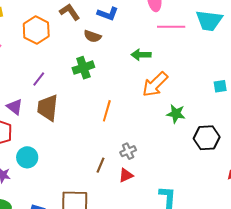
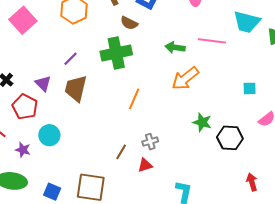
pink line: (171, 27) -> (212, 41), moved
green cross: (83, 68) -> (116, 53), size x1.4
green star: (176, 114) -> (202, 122), moved

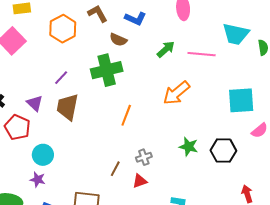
green arrow: (175, 47) -> (166, 49), moved, turned 132
cyan square: (250, 88) -> (241, 100), size x2.0
green star: (202, 122) -> (189, 147), moved
purple star: (23, 150) -> (38, 180), moved

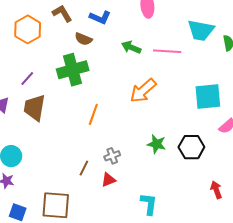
green arrow: (166, 49) -> (131, 47), turned -114

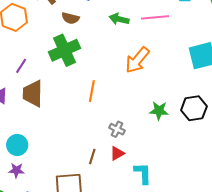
gray cross: (112, 156) -> (117, 129), turned -35
brown line: (84, 168) -> (92, 157), moved
cyan L-shape: (149, 204) -> (143, 173), moved

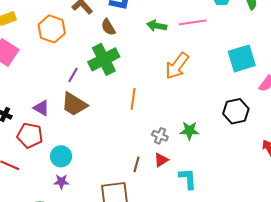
brown semicircle: (70, 18) -> (108, 27), turned 48
purple line: (21, 66) -> (73, 75), moved
brown trapezoid: (33, 94) -> (74, 104), turned -56
green star: (159, 111) -> (189, 131), moved

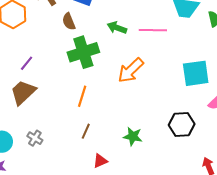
green cross: (104, 59) -> (83, 52), moved
brown trapezoid: (74, 104) -> (23, 92), turned 96
gray cross: (160, 136) -> (35, 138), moved
brown line: (137, 164) -> (86, 131), moved

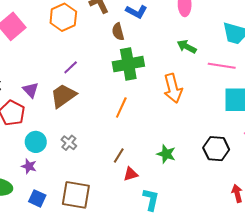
green arrow: (117, 28) -> (187, 47), moved
pink line: (153, 30) -> (222, 66), moved
orange arrow: (131, 70) -> (173, 88), turned -68
brown line: (86, 131) -> (119, 156), moved

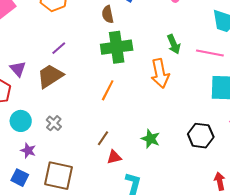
green arrow: (187, 47) -> (174, 44), moved, turned -144
purple star: (29, 166) -> (28, 151), moved

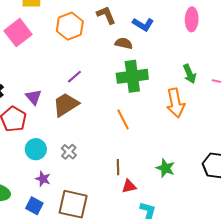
brown semicircle: (108, 14) -> (124, 43), turned 114
orange line: (108, 90) -> (123, 119), turned -55
brown line: (103, 138) -> (118, 167), turned -35

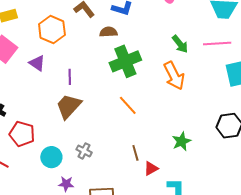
purple line: (74, 77) -> (70, 77), turned -35
purple triangle: (33, 97) -> (37, 63), moved
green star: (165, 168) -> (181, 141), turned -30

